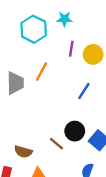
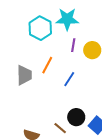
cyan star: (64, 19) -> (67, 19), size x1.6
blue line: (84, 91) -> (69, 79), moved

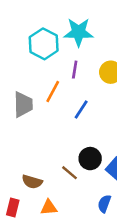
purple line: (73, 45) -> (75, 70), moved

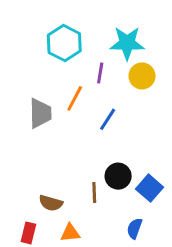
cyan star: (79, 32) -> (127, 43), moved
brown line: (69, 173) -> (94, 193), turned 48

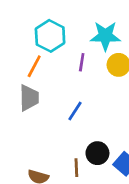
orange line: (75, 98) -> (34, 66), moved
blue line: (108, 119) -> (75, 111), moved

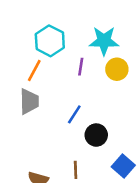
black circle: (97, 153) -> (96, 135), moved

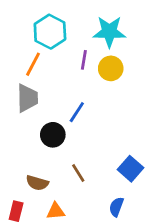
yellow circle: (117, 69) -> (111, 68), moved
black circle: (96, 135) -> (53, 135), moved
brown line: (76, 170) -> (78, 173), turned -30

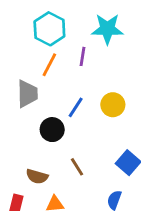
orange line: (33, 64) -> (49, 65), moved
yellow circle: (111, 68) -> (113, 105), moved

